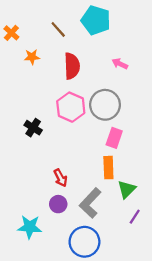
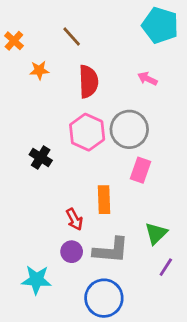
cyan pentagon: (96, 20) -> (160, 25), moved
orange rectangle: (108, 168) -> (104, 200), moved
gray L-shape: (90, 203) -> (111, 250), turned -128

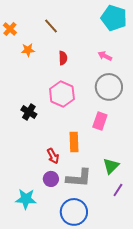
red semicircle: (88, 82) -> (63, 58), size x0.6
gray circle: (129, 129) -> (109, 87), moved

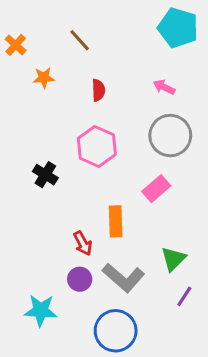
pink rectangle: (100, 121) -> (156, 189), turned 30
gray L-shape: (79, 178) -> (123, 278), turned 36

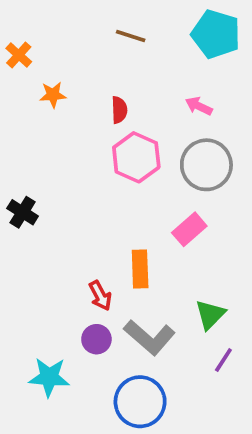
brown line: (80, 40) -> (131, 36), moved, turned -30
pink hexagon: (97, 146) -> (136, 157), moved
black cross: (45, 175) -> (23, 212), moved

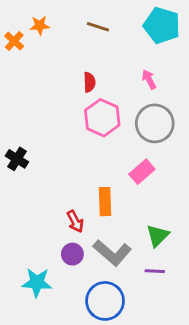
orange star: (53, 95) -> (40, 25), moved
pink arrow: (199, 106) -> (149, 79), turned 36
purple line: (223, 360) -> (155, 271), moved, turned 60

